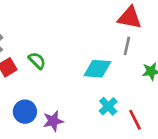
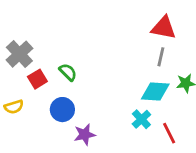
cyan diamond: (97, 69) -> (155, 92), moved
blue circle: (25, 112) -> (62, 110), moved

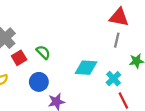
cyan diamond: (155, 92) -> (86, 68), moved
cyan cross: (141, 119) -> (113, 79), moved

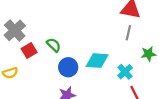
blue circle: (39, 82) -> (68, 67), moved

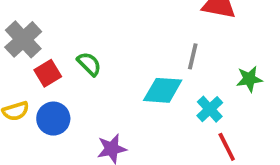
gray line: (128, 33) -> (193, 56), moved
blue circle: (68, 67) -> (53, 119), moved

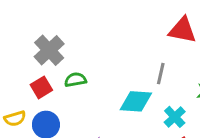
gray cross: (23, 39) -> (49, 50), moved
green semicircle: (89, 64) -> (75, 80), turned -55

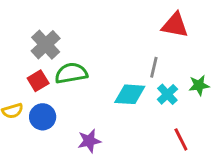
green semicircle: (75, 80) -> (71, 73), size x1.5
cyan cross: (175, 117) -> (167, 94), moved

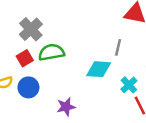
cyan cross: (167, 94) -> (129, 85), moved

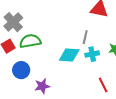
cyan cross: (129, 85) -> (92, 54), moved, turned 32
blue circle: (28, 87) -> (21, 70), moved

